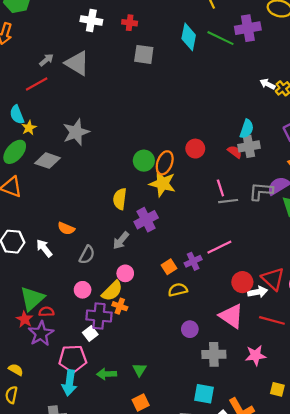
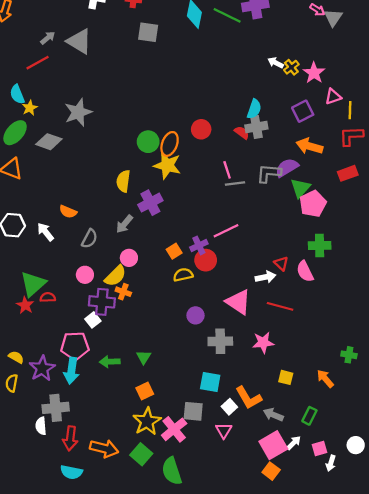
red triangle: (273, 279) -> (281, 264), size x0.6
red circle: (242, 282) -> (206, 260), moved
purple star: (41, 334) -> (42, 368), moved

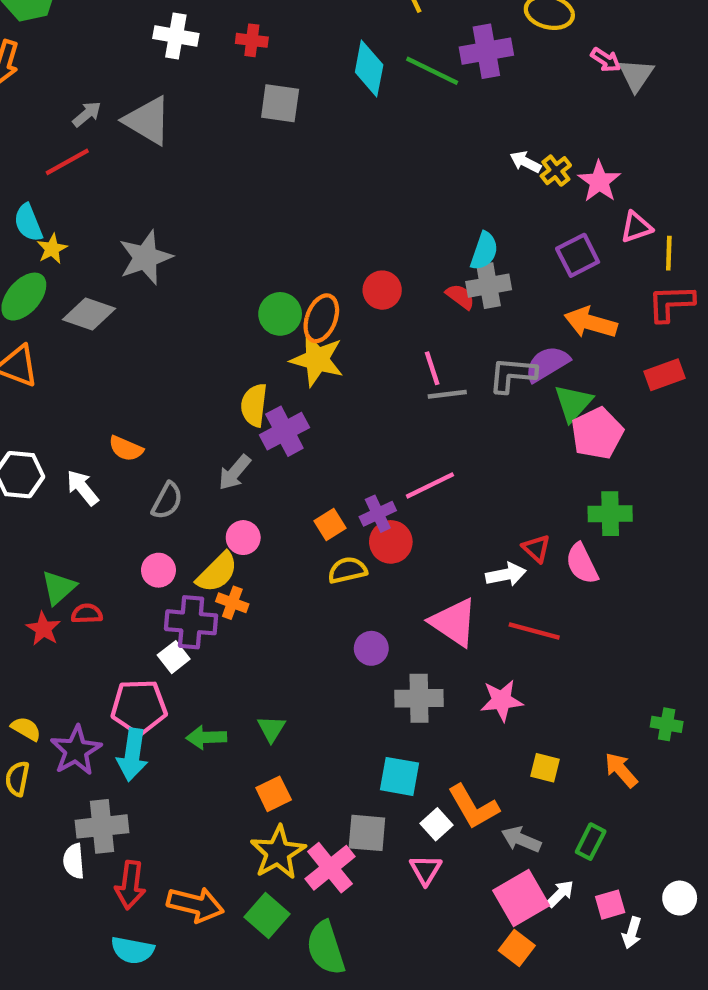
yellow semicircle: (123, 181) -> (254, 405), moved
green triangle: (33, 284) -> (59, 588), size x0.7

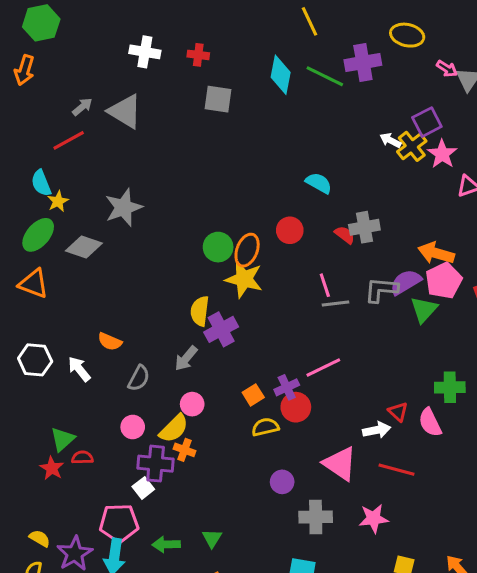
yellow cross: (556, 171) -> (412, 146), size x1.4
cyan semicircle: (484, 251) -> (319, 183), moved, turned -80
purple square: (578, 255) -> (427, 122), moved
pink pentagon: (597, 433) -> (444, 281), moved

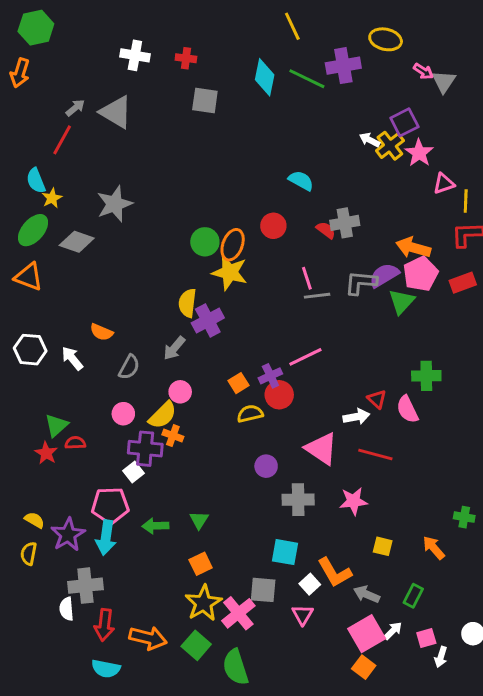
red line: (69, 140) -> (62, 140), turned -32

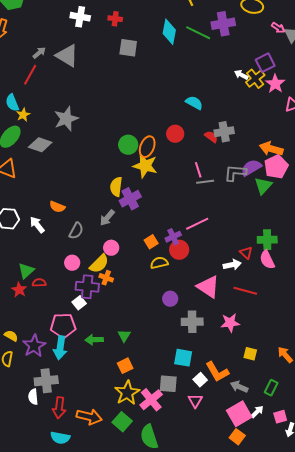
green cross: (426, 376) -> (267, 240), moved

